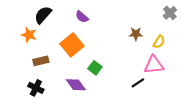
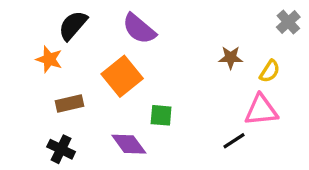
purple semicircle: (82, 17) -> (139, 29), size x1.5
green square: (95, 68) -> (161, 115), turned -32

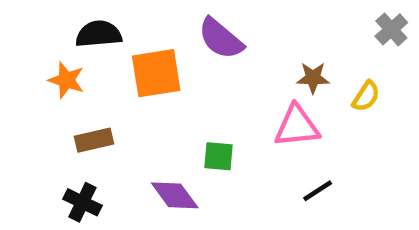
black semicircle: (73, 25) -> (99, 34), turned 44
purple semicircle: (139, 29) -> (221, 39), moved
orange square: (122, 76) -> (156, 73), moved, turned 30
pink triangle: (261, 110) -> (297, 126), moved

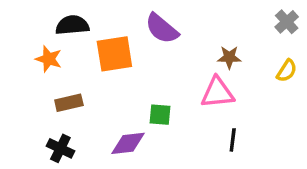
yellow semicircle: (366, 96) -> (287, 71), moved
black line: (318, 191) -> (233, 140), turned -50
purple diamond: (175, 195) -> (128, 143), turned -60

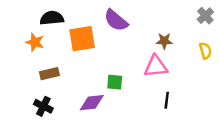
yellow semicircle: (287, 71) -> (205, 51), turned -49

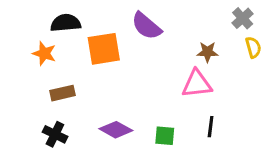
gray cross: (205, 16) -> (243, 18), moved
yellow semicircle: (205, 51) -> (253, 47), moved
green square: (115, 82) -> (165, 136), moved
purple diamond: (92, 103) -> (116, 130), turned 35

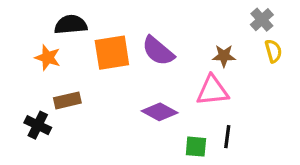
purple semicircle: (146, 26) -> (158, 51), moved
purple diamond: (116, 130) -> (160, 112), moved
black cross: (55, 134) -> (38, 125), moved
green square: (165, 136) -> (196, 147), moved

